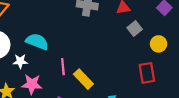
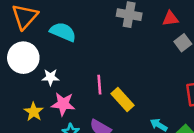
cyan semicircle: (37, 42) -> (63, 32), moved

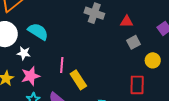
cyan semicircle: (63, 32) -> (38, 31), moved
pink star: (63, 104) -> (30, 76), turned -30

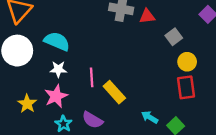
red triangle: (127, 22) -> (147, 16), moved
white star: (24, 53) -> (58, 69), moved
yellow circle: (153, 60) -> (187, 62), moved

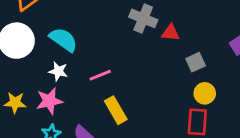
pink line: (92, 77) -> (100, 75), moved, turned 60
yellow star: (27, 104) -> (15, 103), turned 30

